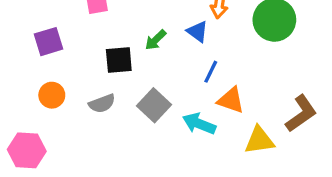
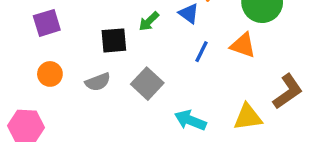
orange triangle: (231, 100) -> (243, 45), moved
cyan arrow: (199, 124) -> (190, 120), moved

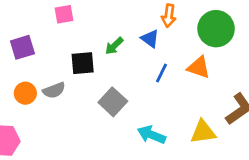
gray semicircle: (98, 82) -> (54, 90), moved

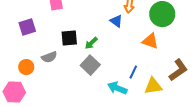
green arrow: (114, 46) -> (91, 43), moved
blue line: (162, 73) -> (133, 72), moved
orange circle: (25, 93) -> (26, 67), moved

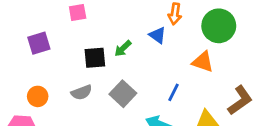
green arrow: (91, 43) -> (123, 48), moved
gray semicircle: (49, 57) -> (82, 92), moved
blue line: (133, 72) -> (173, 92), moved

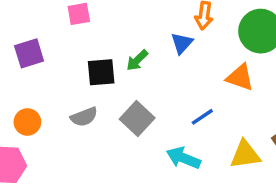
blue triangle: (157, 35) -> (182, 43), turned 36
blue line: (173, 92) -> (202, 117), turned 30

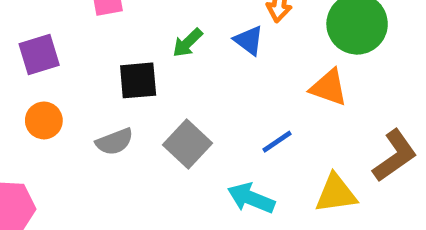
blue triangle: (182, 43) -> (249, 40), turned -35
green arrow: (137, 60) -> (187, 43), moved
orange circle: (27, 122) -> (44, 120), moved

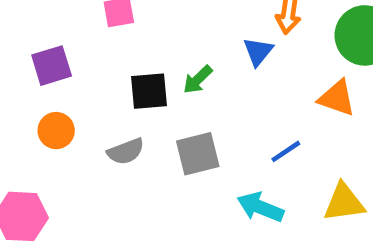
blue triangle: (249, 40) -> (258, 52), turned 32
green arrow: (187, 43) -> (198, 79), moved
gray square: (187, 144) -> (198, 154), turned 33

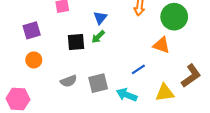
blue triangle: (258, 52) -> (100, 18), moved
gray semicircle: (126, 151) -> (69, 81), moved
gray square: (198, 154) -> (98, 83), moved

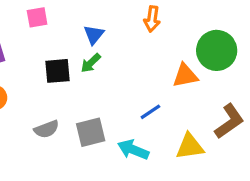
green circle: (174, 17) -> (217, 50), moved
orange triangle: (162, 45) -> (185, 76), turned -30

